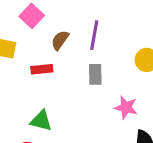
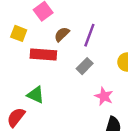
red rectangle: (42, 69) -> (43, 55), size x1.5
gray rectangle: (95, 74) -> (85, 66), turned 35

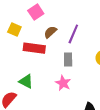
gray rectangle: (85, 66) -> (68, 59), turned -48
pink star: (104, 96) -> (63, 83), moved

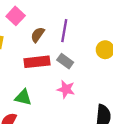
red rectangle: (34, 48) -> (37, 62), moved
gray rectangle: (68, 59) -> (65, 61), turned -40

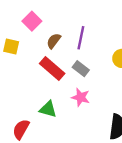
red rectangle: (37, 62) -> (52, 68), turned 45
green triangle: (23, 97) -> (48, 109), moved

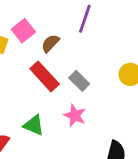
pink square: (32, 21) -> (23, 31), moved
purple line: (81, 38) -> (85, 19), moved

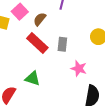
gray rectangle: (79, 81) -> (62, 44), turned 56
pink star: (75, 115) -> (79, 69), moved

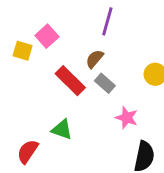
brown semicircle: (40, 19) -> (95, 59), moved
gray rectangle: (62, 44) -> (105, 83), turned -56

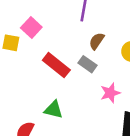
brown semicircle: (95, 59) -> (97, 41), moved
pink star: (127, 118) -> (110, 93), turned -30

